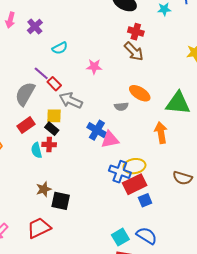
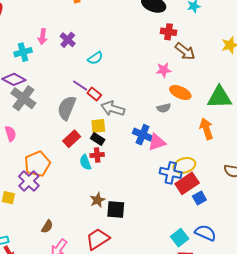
brown arrow: (134, 51) -> (185, 51), moved
pink star: (94, 67) -> (164, 70), moved

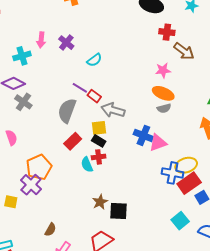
orange ellipse: (180, 93) -> (163, 93), moved
gray cross: (23, 98) -> (23, 102), size x0.7
cyan square: (180, 238) -> (180, 221), moved

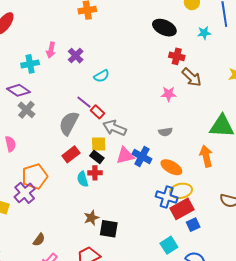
orange ellipse: (163, 93) -> (171, 167), moved
pink triangle: (158, 143) -> (125, 156), moved

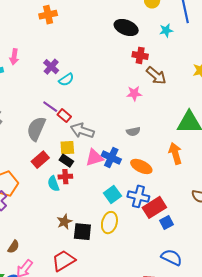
purple cross: (76, 56) -> (51, 67), moved
yellow ellipse: (181, 191) -> (109, 223), moved, turned -60
cyan square: (169, 245) -> (112, 195), moved

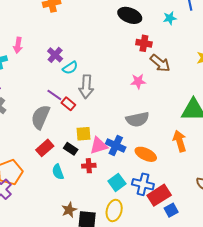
gray arrow: (82, 131) -> (86, 87), moved, turned -105
gray semicircle: (133, 131) -> (137, 119), size x1.6
yellow square: (67, 148) -> (84, 134), moved
red cross: (65, 177) -> (89, 166), moved

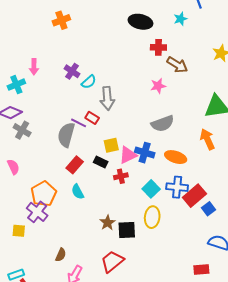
purple line: (54, 95) -> (79, 123), moved
cyan semicircle: (58, 172) -> (78, 192), moved

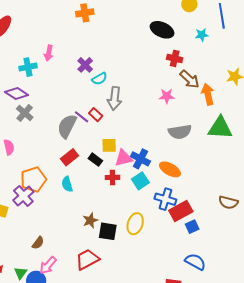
gray semicircle: (163, 124) -> (180, 132), moved
orange arrow: (207, 139) -> (208, 94), moved
cyan square: (151, 189) -> (140, 181), moved

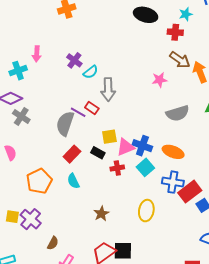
red cross: (175, 58) -> (175, 32), moved
purple cross: (23, 196) -> (31, 219), moved
black square: (108, 231) -> (123, 251), moved

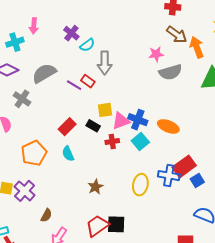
gray semicircle: (178, 113) -> (170, 72), moved
gray cross: (21, 116) -> (22, 99), moved
gray semicircle: (65, 124) -> (44, 73), moved, turned 40
blue cross: (173, 182) -> (169, 176), moved

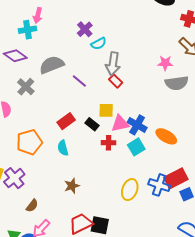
pink arrow: (34, 26) -> (38, 15), moved
red rectangle: (88, 81) -> (116, 81), moved
brown star: (95, 187) -> (72, 186), moved

